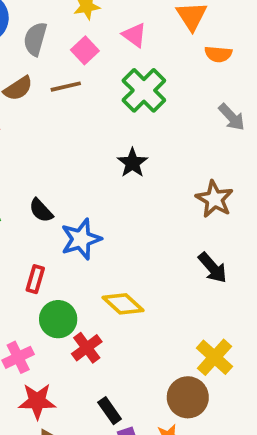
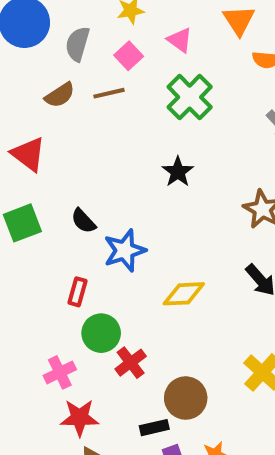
yellow diamond: (123, 304) -> (184, 294), moved, turned -45
brown circle: (188, 397) -> (186, 398), moved
black rectangle: (110, 411) -> (154, 428), turned -68

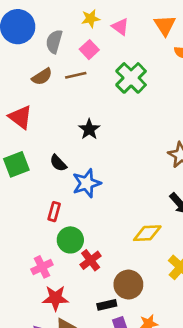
pink triangle: (180, 40) -> (120, 27), moved
black star: (178, 172) -> (89, 129), moved
yellow diamond: (184, 294) -> (147, 233), moved

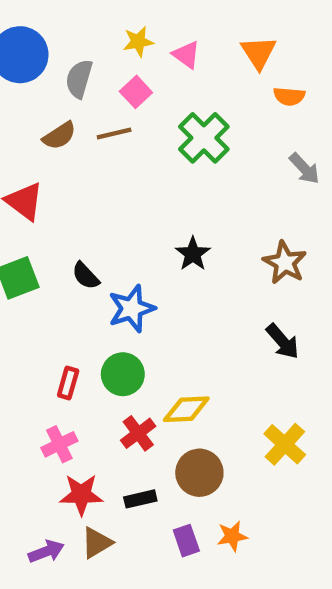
black star: (89, 129) -> (193, 254), moved
red rectangle: (54, 212) -> (68, 383), moved
yellow diamond: (147, 233) -> (186, 409), moved
green circle: (70, 240) -> (123, 374), moved
black rectangle: (107, 305) -> (140, 499), moved

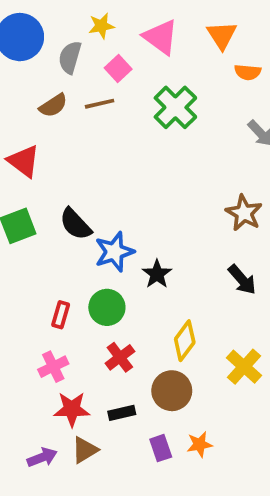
yellow star: (138, 42) -> (101, 26), moved
pink triangle: (186, 55) -> (161, 37), size x1.5
black star: (193, 254) -> (157, 274), moved
black semicircle: (86, 276) -> (75, 224), size x1.4
yellow diamond: (186, 409) -> (185, 341), moved, turned -51

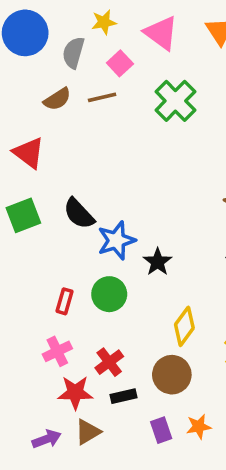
red cross: (120, 357) -> (109, 362), moved

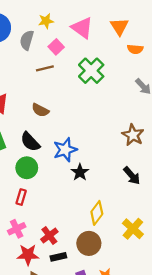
brown semicircle: (57, 99) -> (40, 110), moved, turned 60
blue star: (116, 240) -> (65, 150), moved
green circle: (109, 294) -> (27, 168), moved

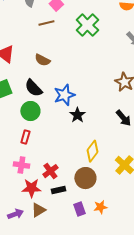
pink cross: (17, 229) -> (21, 165), turned 35

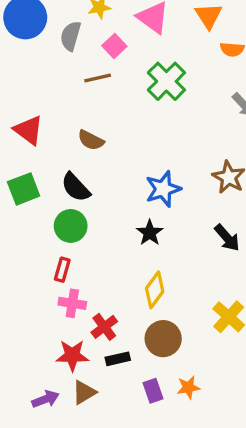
blue star: (64, 95) -> (163, 189), moved
yellow diamond: (92, 151) -> (155, 290), moved
pink cross: (21, 165) -> (72, 303), moved

